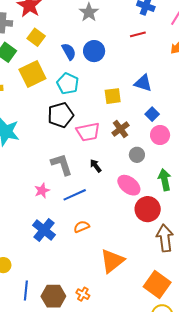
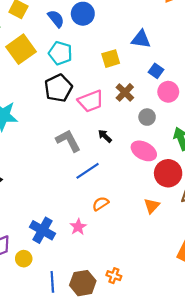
pink star: (42, 191) -> (78, 227), moved
blue cross: (44, 230) -> (43, 230), moved
orange triangle: (112, 261) -> (152, 206), moved, size x0.6

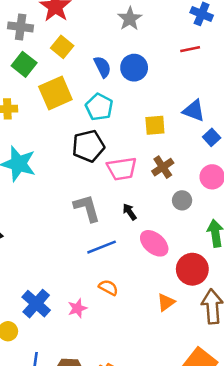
blue square: (156, 71) -> (212, 137), moved
pink ellipse: (144, 151) -> (154, 243), moved
orange semicircle: (101, 204) -> (108, 287), turned 49

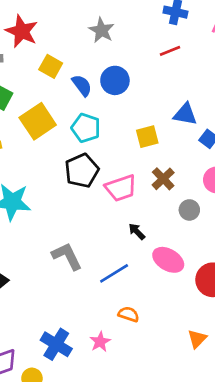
yellow square: (62, 47) -> (51, 66), moved
gray L-shape: (87, 208) -> (67, 256), moved
orange triangle: (166, 302) -> (197, 339), moved

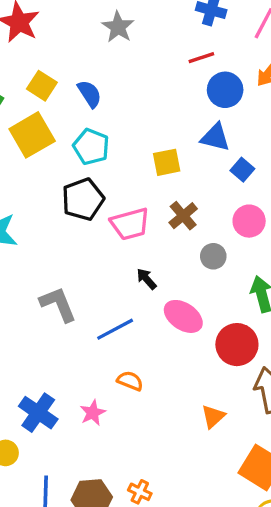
yellow square: (51, 66) -> (42, 86), moved
blue circle: (115, 80) -> (225, 90), moved

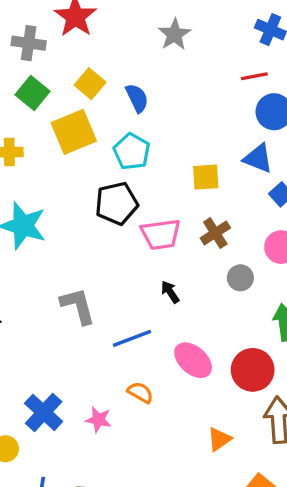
pink ellipse: (183, 316) -> (193, 360), moved
pink star: (93, 413) -> (98, 420), turned 30

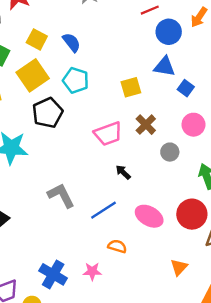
black pentagon: (117, 203) -> (48, 113), moved

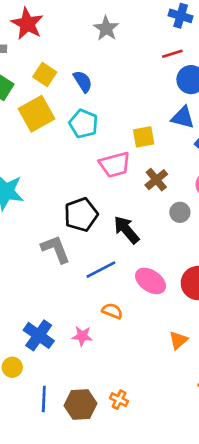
black pentagon: (48, 113) -> (81, 215), moved
pink trapezoid: (108, 134) -> (115, 165), moved
black arrow: (123, 172) -> (126, 230), size x1.6

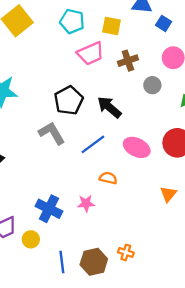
cyan pentagon: (84, 124) -> (72, 21), moved
yellow square: (144, 137) -> (111, 26), turned 30
brown cross: (156, 180) -> (128, 61), turned 30

